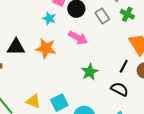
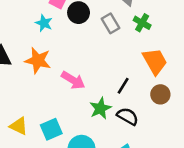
pink arrow: (78, 38) -> (73, 80), moved
black line: (124, 66) -> (123, 86), moved
green star: (90, 72) -> (100, 108), moved

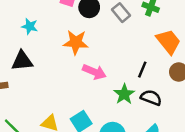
cyan star: (44, 23) -> (30, 26), moved
orange star: (38, 60) -> (76, 42), moved

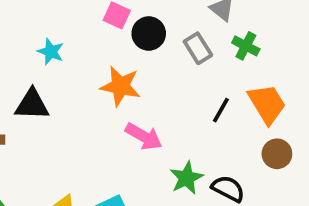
black line: (142, 70) -> (221, 110), moved

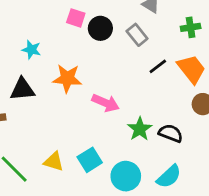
green cross: (246, 46) -> (191, 27), moved, turned -30
orange star: (120, 86) -> (67, 78), moved
black line: (221, 110) -> (158, 66), moved, turned 30

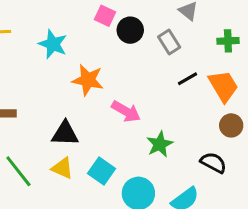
cyan star: (31, 50) -> (53, 44), size x1.4
black triangle: (22, 89) -> (65, 134), moved
black semicircle: (171, 133) -> (213, 163), moved
cyan square: (90, 160) -> (101, 171), turned -30

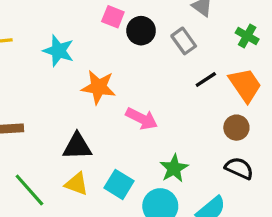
green cross: (228, 41) -> (247, 36), turned 35
brown circle: (231, 125) -> (236, 128), moved
green star: (160, 144) -> (174, 168), moved

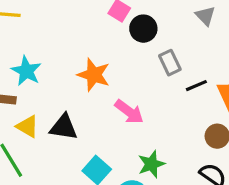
gray rectangle: (184, 41) -> (170, 63), moved
cyan star: (58, 51) -> (26, 71), moved
yellow triangle: (77, 184) -> (27, 126), moved

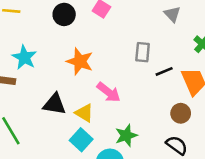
black circle: (143, 29) -> (64, 14), moved
gray rectangle: (170, 63) -> (143, 52), turned 30
yellow triangle: (27, 126) -> (84, 113), moved

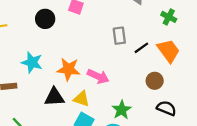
cyan star: (24, 57) -> (32, 62), moved
orange star: (80, 61) -> (68, 69), moved
brown circle: (181, 113) -> (155, 81), moved

